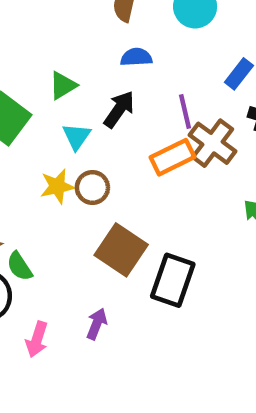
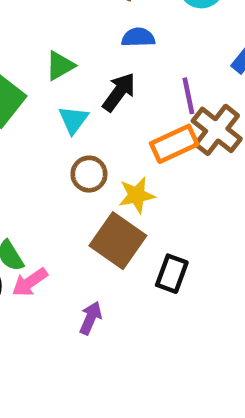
yellow star: (57, 186) -> (137, 195), moved
black rectangle: (173, 280) -> (172, 274), size x0.7
pink arrow: (37, 339) -> (30, 282), moved, turned 36

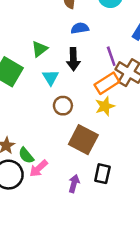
black arrow: (119, 92) -> (73, 59), turned 150
yellow star: (137, 195) -> (105, 106), moved
black rectangle: (172, 274) -> (102, 174), moved

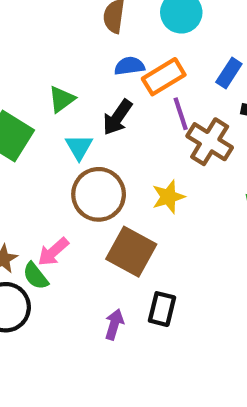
black arrow: (73, 59) -> (117, 117), turned 35
orange rectangle: (107, 83) -> (164, 77), moved
brown circle: (63, 106) -> (99, 194), size x1.6
pink arrow: (39, 168) -> (53, 252), moved

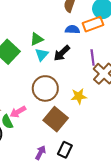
orange rectangle: (164, 77) -> (93, 24), moved
cyan triangle: (79, 147) -> (42, 54), moved

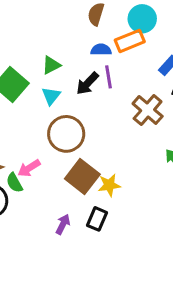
cyan triangle: (42, 54) -> (51, 96), moved
purple line: (93, 57) -> (109, 77), moved
yellow star: (79, 96) -> (109, 185), moved

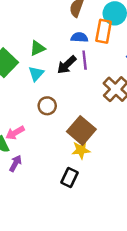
orange rectangle: (130, 41) -> (104, 31), turned -60
brown circle: (66, 134) -> (47, 106), size x0.6
brown square: (82, 177) -> (81, 130), moved
purple arrow: (63, 224) -> (15, 163), moved

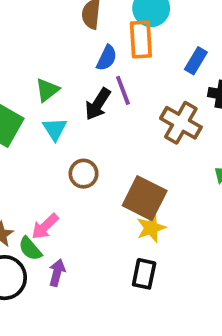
blue semicircle: (79, 37) -> (107, 58), turned 126

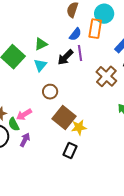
brown square: (145, 198) -> (64, 117), moved

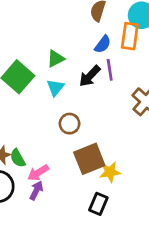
pink arrow: (24, 115) -> (38, 173), moved
brown square: (64, 117) -> (89, 159), turned 30
green semicircle: (14, 124) -> (18, 158), moved

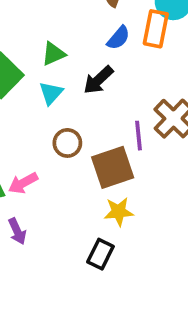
purple line: (110, 70) -> (139, 136), moved
brown square: (89, 159) -> (113, 167), moved
pink arrow: (38, 173) -> (23, 183), moved
purple arrow: (36, 190) -> (17, 231), turned 126

